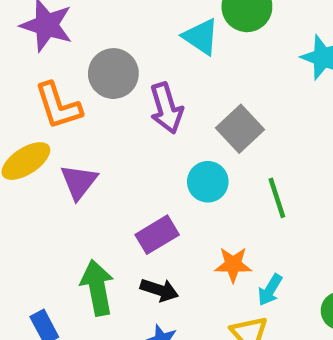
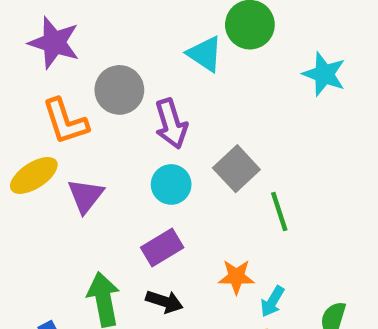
gray square: (240, 129) -> (236, 169), moved
cyan circle: (208, 182) -> (171, 184), moved

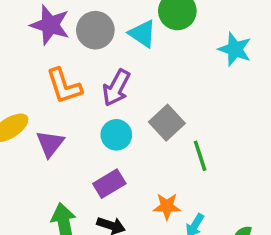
purple star: (54, 43) -> (50, 25), moved
gray circle: (119, 90) -> (95, 30), moved
orange L-shape: (65, 121) -> (64, 86), moved
purple arrow: (171, 124) -> (116, 88), turned 45

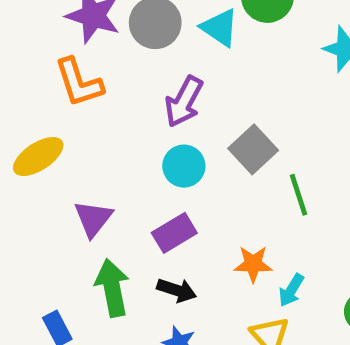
orange L-shape: (64, 86) -> (79, 82), moved
purple triangle: (50, 144) -> (93, 219), moved

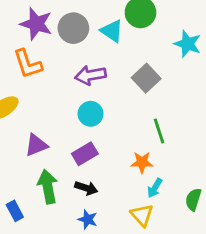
purple arrow: (184, 102) -> (90, 75), turned 52
gray square: (253, 149) -> (146, 78), moved
purple triangle: (93, 219) -> (36, 145), turned 30
orange star: (253, 264) -> (142, 162), moved

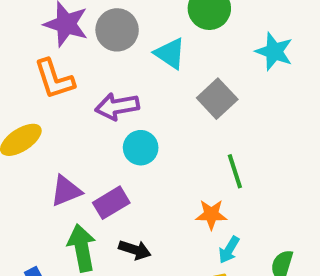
cyan triangle: (112, 31) -> (170, 53), moved
purple arrow: (90, 75) -> (117, 106), moved
purple rectangle: (85, 154) -> (111, 203), moved

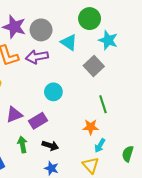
cyan star: (274, 51) -> (108, 40), moved
purple arrow: (117, 106) -> (37, 57), moved
green arrow: (82, 248) -> (22, 145), size x0.7

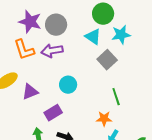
cyan star: (108, 40) -> (121, 35), turned -30
cyan triangle: (69, 42) -> (93, 37), moved
purple triangle: (14, 115) -> (30, 92), moved

